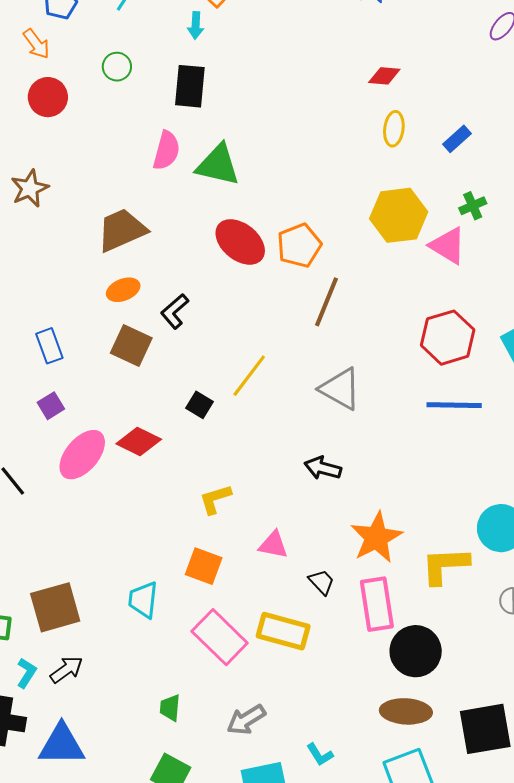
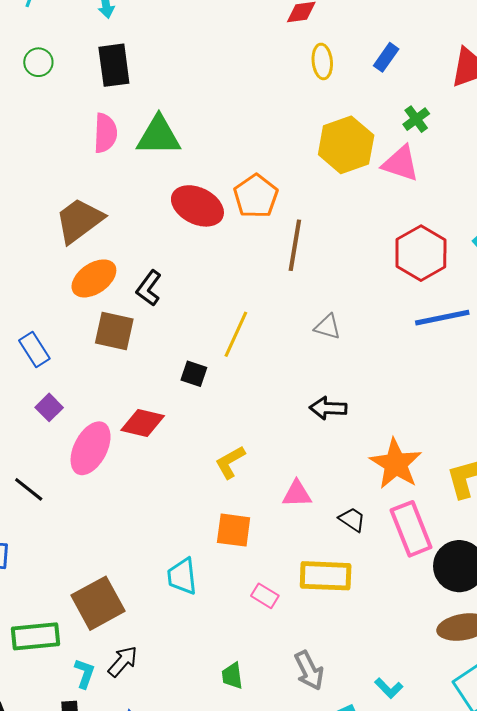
orange ellipse: (123, 290) -> (94, 278), size x1.4
gray triangle: (340, 389) -> (328, 327), size x0.6
pink rectangle: (220, 637) -> (265, 596), size x0.5
gray arrow: (246, 720) -> (309, 670), turned -72

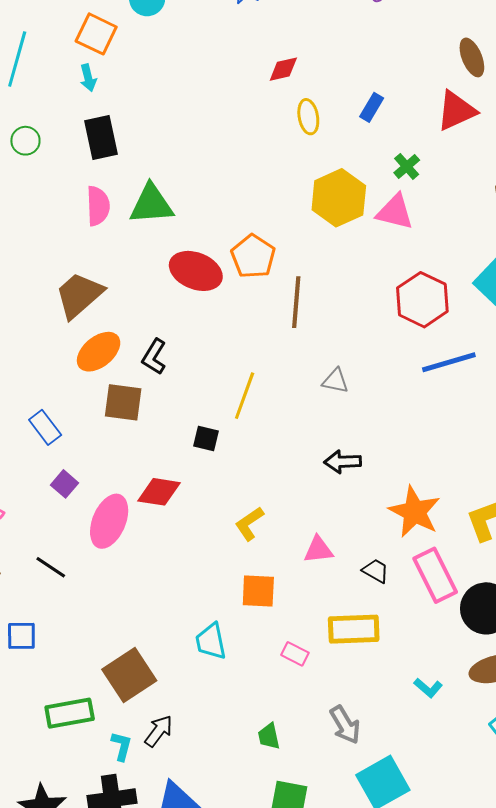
cyan L-shape: (389, 688) -> (428, 688), moved

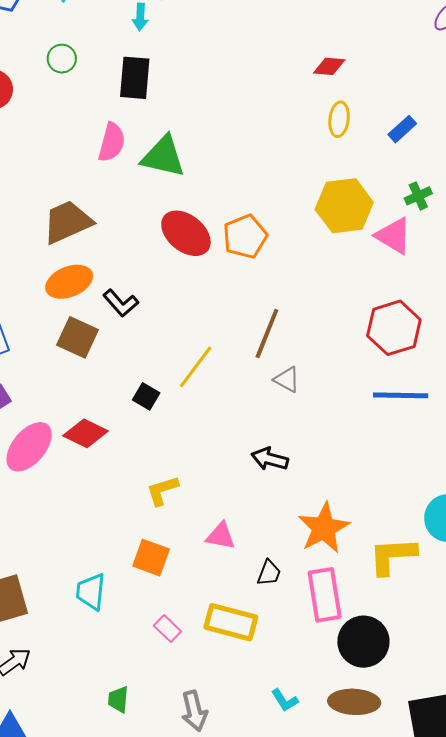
brown line: (296, 302) -> (267, 333), moved
black L-shape: (154, 357) -> (121, 303), turned -90
black trapezoid: (376, 571) -> (269, 573), turned 64

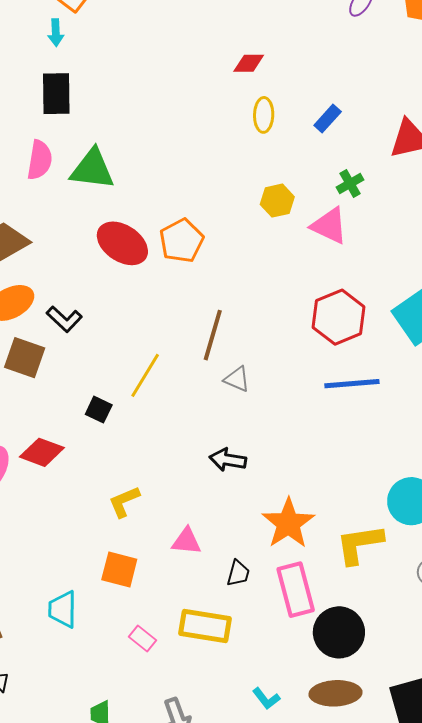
yellow hexagon: (344, 206) -> (277, 201), size x0.6

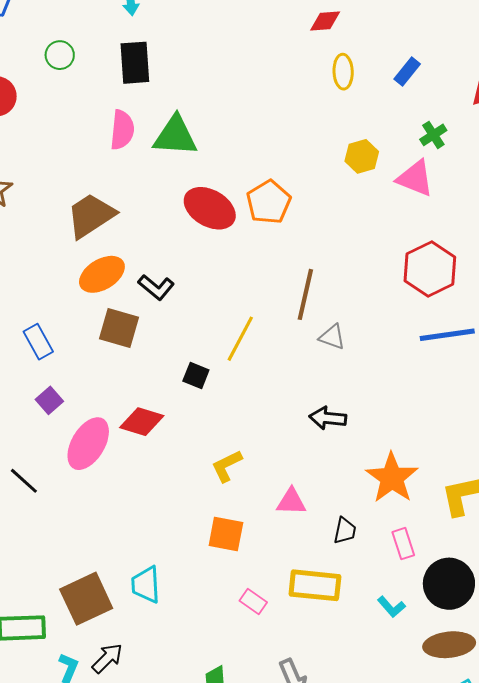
pink rectangle: (296, 590) -> (403, 544), size x0.6
cyan trapezoid: (63, 609) -> (146, 585), moved
cyan L-shape: (266, 699) -> (391, 607), moved

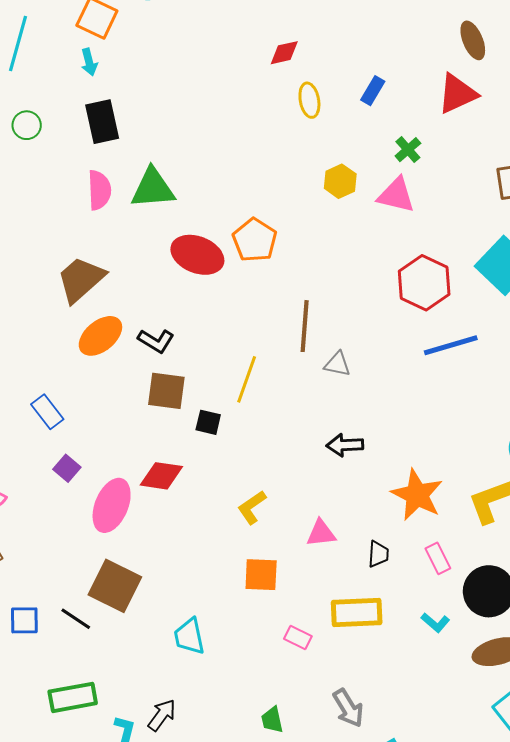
brown square: (119, 328) -> (166, 391), moved
black line: (24, 481) -> (76, 619), moved
brown square: (86, 599) -> (115, 586), moved, turned -30

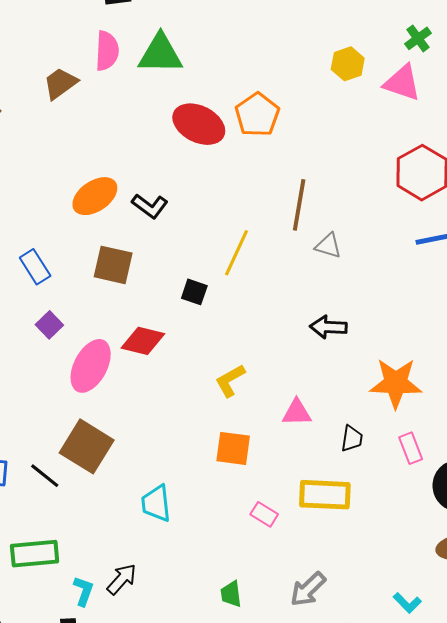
brown trapezoid: (81, 279) -> (60, 83), moved, size x0.7
brown square: (166, 391) -> (113, 265), moved
orange star: (417, 495) -> (396, 383), turned -30
cyan L-shape: (435, 623) -> (407, 603), moved
gray arrow: (348, 708) -> (308, 589), turned 72

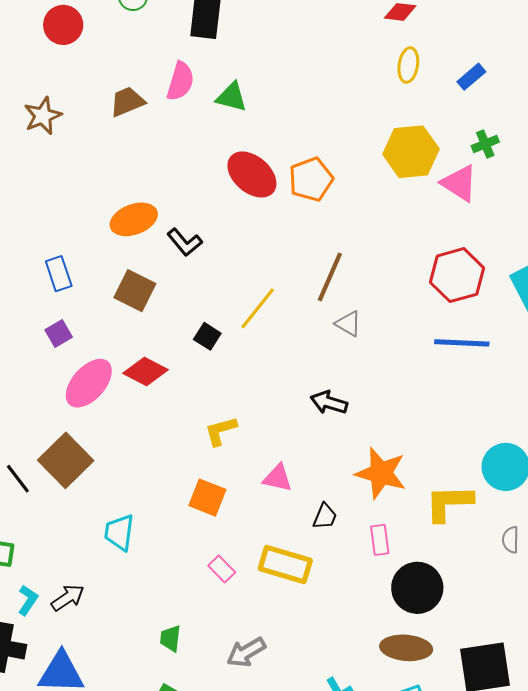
green triangle: (160, 54) -> (232, 97), size x0.7
yellow hexagon: (348, 64) -> (411, 152), size x1.6

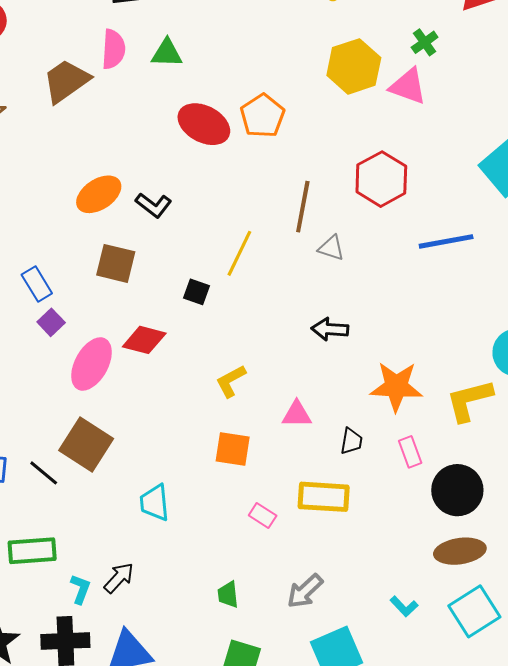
brown trapezoid: (127, 102) -> (66, 81), size x1.4
blue rectangle: (59, 274) -> (37, 284), moved
red hexagon: (457, 275) -> (381, 179), moved

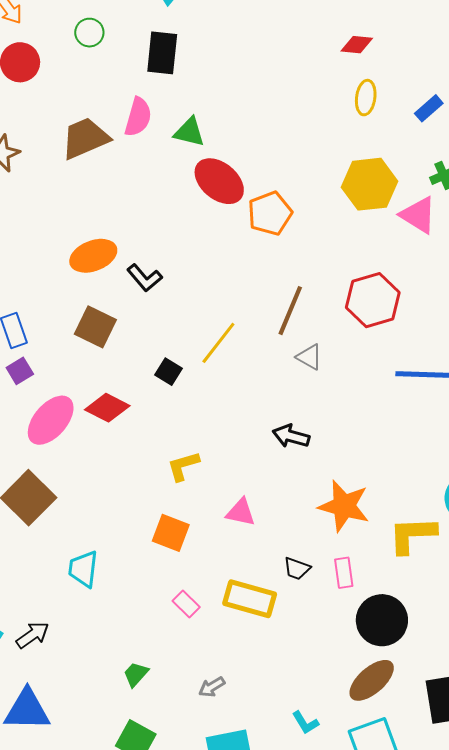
red ellipse: (204, 124) -> (219, 181), moved
black trapezoid: (351, 441) -> (297, 569), moved, turned 88
brown ellipse: (460, 551) -> (372, 680), turned -45
gray arrow: (305, 591) -> (212, 687), size x0.7
green trapezoid: (228, 595) -> (136, 674), turned 36

